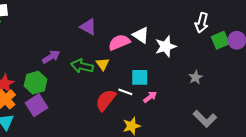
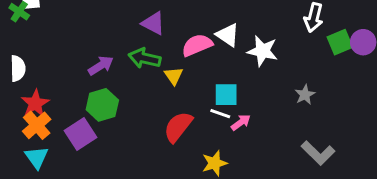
white star: (166, 46) -> (263, 51), turned 30
green arrow: (82, 66) -> (145, 58), moved
green hexagon: (36, 83) -> (102, 105), moved
white line: (125, 92) -> (220, 114), moved

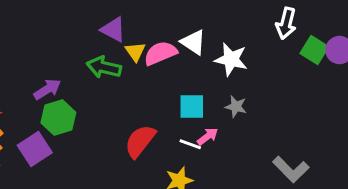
green square: (340, 42) -> (314, 50), turned -35
purple arrow: (101, 66) -> (47, 89), moved
yellow triangle: (174, 76) -> (135, 52), moved
gray star: (305, 95) -> (236, 107), moved, turned -30
white line: (220, 114) -> (190, 144), moved

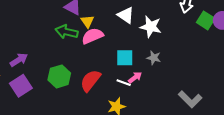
pink semicircle: (160, 53) -> (93, 36), moved
purple arrow: (47, 89) -> (19, 60), moved
green hexagon: (58, 118) -> (59, 76), moved

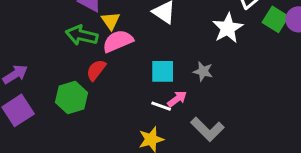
white star: (151, 27) -> (228, 28), moved, turned 30
red semicircle: (90, 81) -> (96, 70), moved, size x0.7
gray L-shape: (190, 99) -> (207, 129), moved

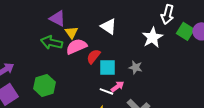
red semicircle: (96, 70) -> (93, 56), moved

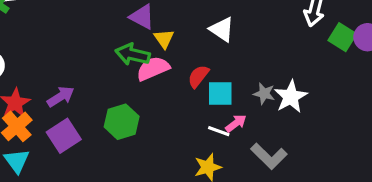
white star: (152, 37) -> (291, 97), moved
pink semicircle: (76, 46) -> (153, 68), moved

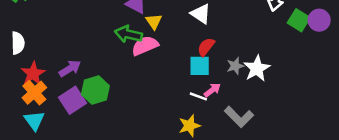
red semicircle: (198, 76) -> (206, 47), moved
gray star: (264, 94) -> (235, 66), turned -30
green hexagon: (122, 122) -> (95, 90), moved

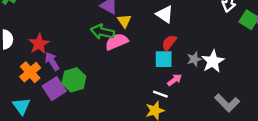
purple arrow: (70, 68) -> (52, 61), turned -90
red star: (33, 74) -> (39, 44), moved
orange cross: (34, 93) -> (30, 72), moved
white line: (198, 96) -> (160, 94), moved
gray L-shape: (239, 117) -> (227, 103), moved

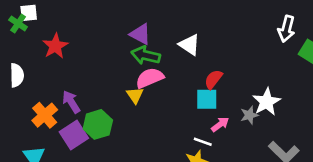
white triangle: (165, 14) -> (189, 45), moved
yellow triangle: (124, 21) -> (135, 95), moved
green arrow: (102, 32) -> (146, 55), moved
red star: (39, 44) -> (55, 46), moved
gray star: (194, 59) -> (249, 115), moved

